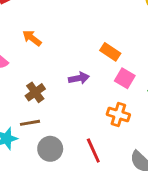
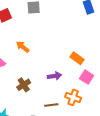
orange cross: (118, 114) -> (73, 97), moved
brown line: (30, 123) -> (51, 105), moved

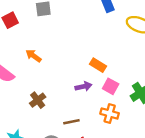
purple arrow: (54, 76) -> (84, 86), moved
orange cross: (73, 97) -> (110, 114), moved

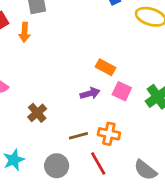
orange arrow: (34, 56) -> (25, 32), moved, turned -119
orange cross: (110, 114) -> (109, 134), moved

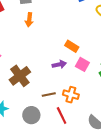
orange arrow: (25, 32) -> (29, 20), moved
brown cross: (37, 113) -> (20, 76), size x1.5

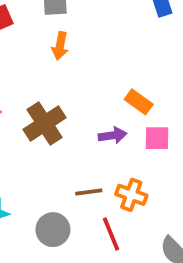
pink square: (82, 64) -> (157, 138), turned -32
brown cross: (20, 76) -> (45, 124), moved

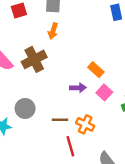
brown cross: (45, 124) -> (34, 59), moved
pink square: (157, 138) -> (104, 92), turned 35
gray circle: (53, 230) -> (25, 108), moved

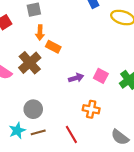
orange rectangle: (96, 70) -> (53, 47), moved
brown line: (60, 120) -> (38, 132), moved
red line: (70, 146) -> (71, 134), moved

